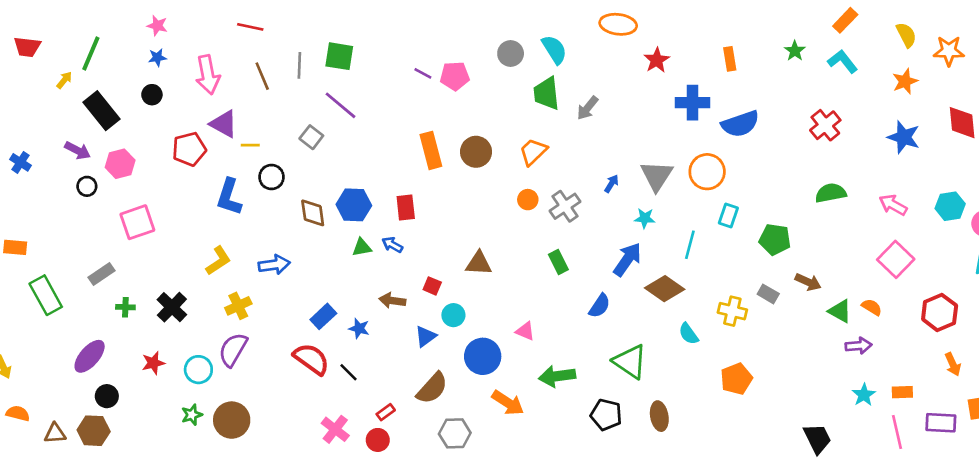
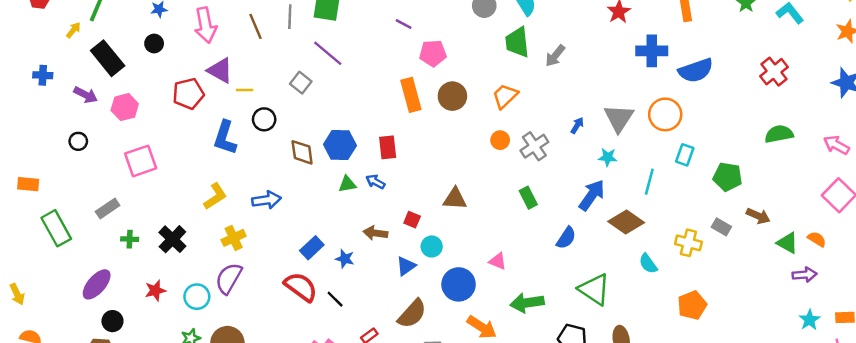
pink pentagon: (455, 76) -> (433, 53), moved
blue cross: (20, 162) -> (43, 75), moved, turned -30
black circle: (87, 186) -> (78, 141), moved

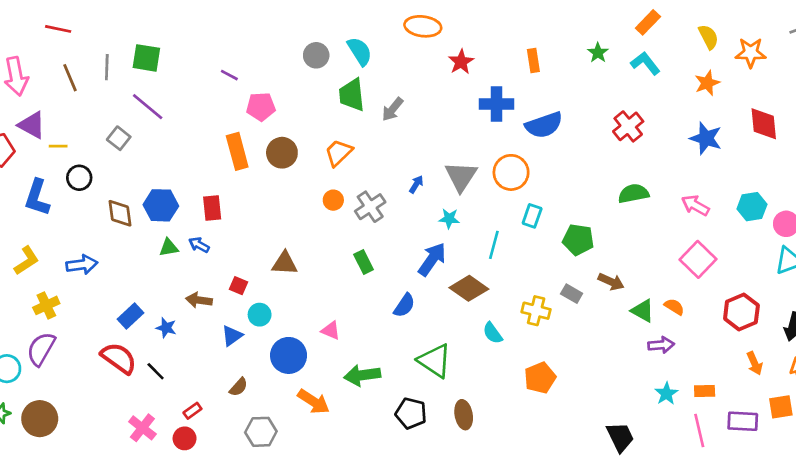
brown semicircle: (412, 314) -> (239, 387), size x0.6

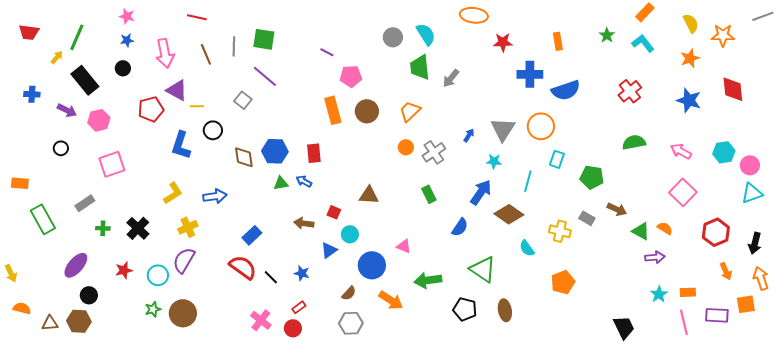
red star: (461, 62) -> (503, 42), turned 30
blue star: (166, 328) -> (302, 273), moved
brown semicircle: (239, 387) -> (349, 293), moved

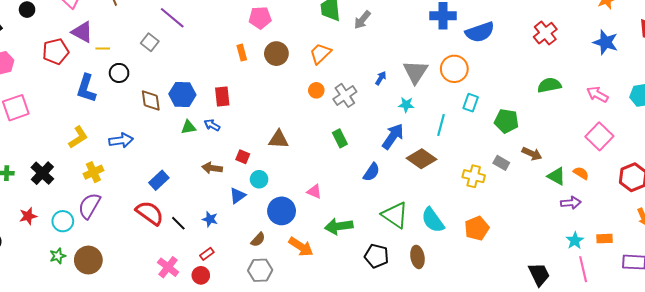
orange rectangle: (333, 110) -> (242, 53), size x0.6
cyan semicircle: (527, 248) -> (433, 220), moved, size x1.5
pink line: (684, 322) -> (583, 269), moved

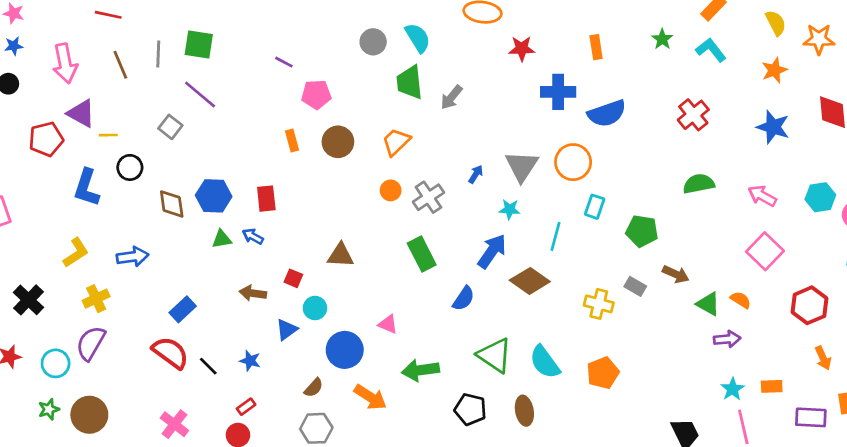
green rectangle: (340, 138) -> (422, 254), size x1.4
pink cross: (168, 267) -> (174, 424), moved

